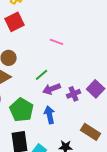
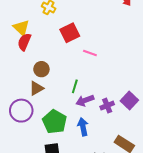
red square: (15, 22) -> (70, 33), moved
green line: (42, 75) -> (75, 86), turned -32

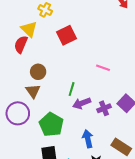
yellow triangle: (21, 28) -> (29, 29), moved
pink line: (90, 53) -> (103, 68), moved
brown triangle: (36, 88) -> (33, 91), turned -35
blue arrow: (83, 127) -> (88, 139), moved

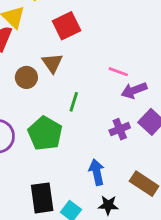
brown triangle: (33, 91) -> (52, 63), moved
purple arrow: (82, 103) -> (134, 90), moved
green pentagon: (51, 125) -> (45, 133), moved

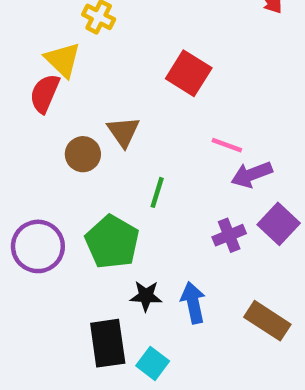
red square: (67, 26) -> (189, 73), moved, turned -32
black star: (108, 205) -> (146, 296), moved

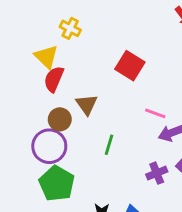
red semicircle: (45, 93) -> (54, 79), moved
green pentagon: (112, 242) -> (57, 184), moved
purple circle: (38, 246) -> (49, 146), moved

